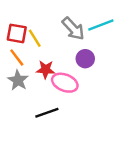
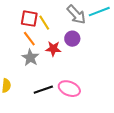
purple circle: (85, 59) -> (72, 39), moved
pink ellipse: (65, 83) -> (69, 89), moved
black line: (47, 113) -> (43, 90), moved

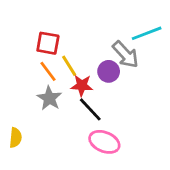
gray arrow: (76, 15) -> (126, 54), moved
yellow line: (44, 23) -> (69, 66), moved
black line: (43, 90) -> (90, 109), moved, turned 66

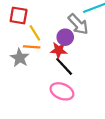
orange line: (48, 71) -> (32, 47), moved, turned -49
red star: (82, 85) -> (59, 50), moved
black line: (90, 109) -> (64, 66), moved

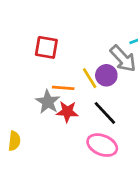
yellow line: (35, 33) -> (90, 78), moved
red star: (59, 50) -> (67, 112), moved

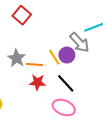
red square: (46, 47) -> (22, 15), moved, turned 30
gray star: (48, 102) -> (16, 58), moved

